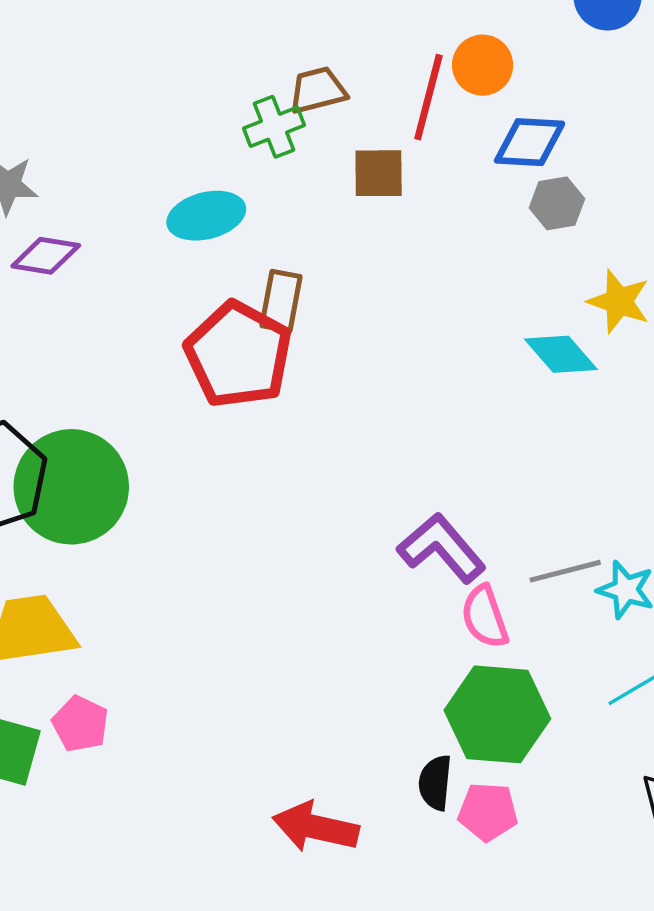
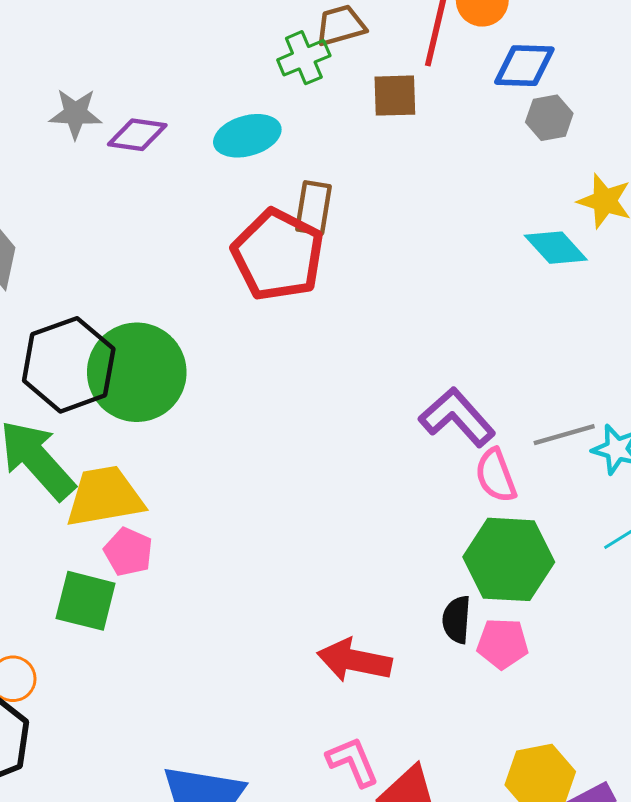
purple diamond: (46, 256) -> (137, 135), moved
pink pentagon: (80, 724) -> (128, 552), moved

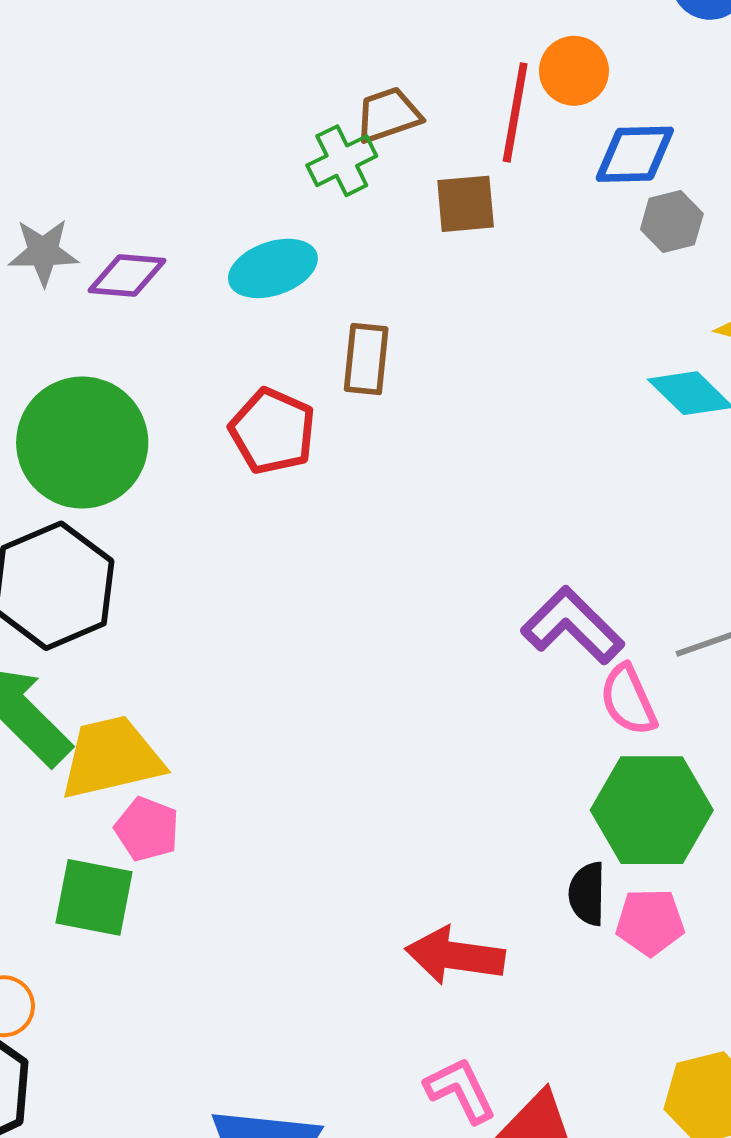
red pentagon: (278, 255) -> (273, 431), moved, size x0.7
green circle: (137, 372) -> (82, 443), moved

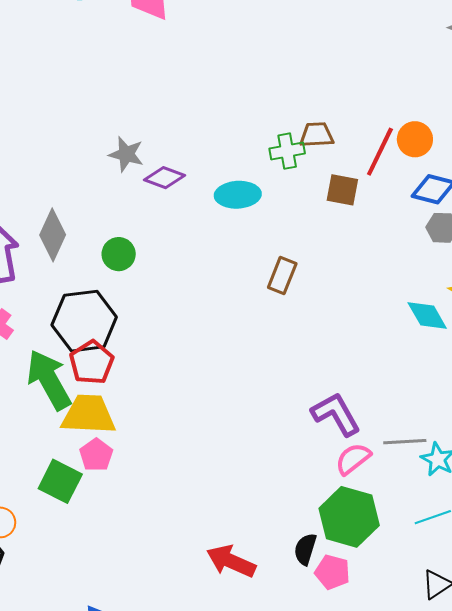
brown rectangle: (366, 359) -> (282, 276), moved
red pentagon: (273, 431) -> (92, 362), moved
green circle: (82, 443) -> (119, 254), size x0.5
pink semicircle: (628, 700) -> (353, 459), turned 60

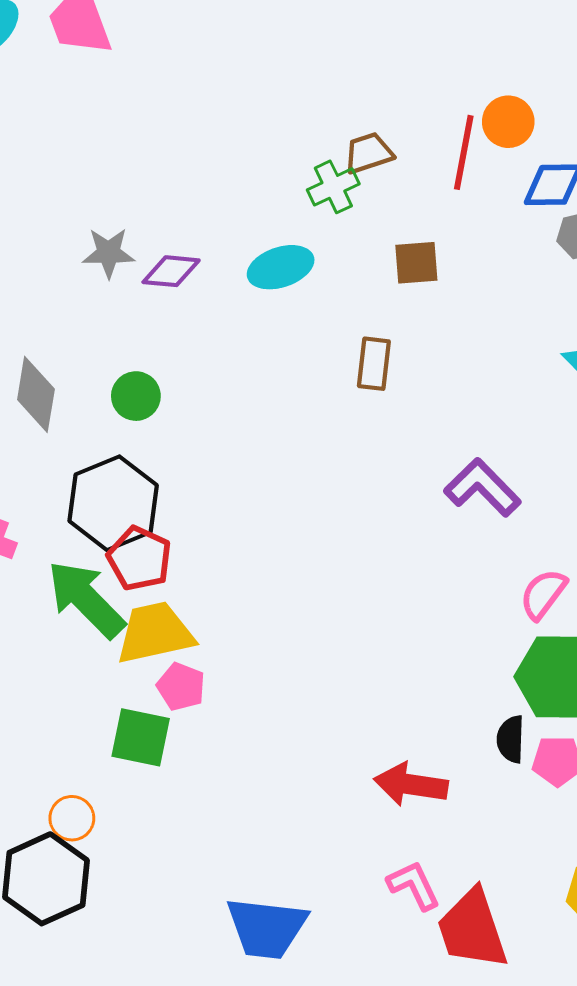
brown square: (342, 190) -> (416, 263), moved
purple L-shape: (336, 414) -> (482, 488), moved

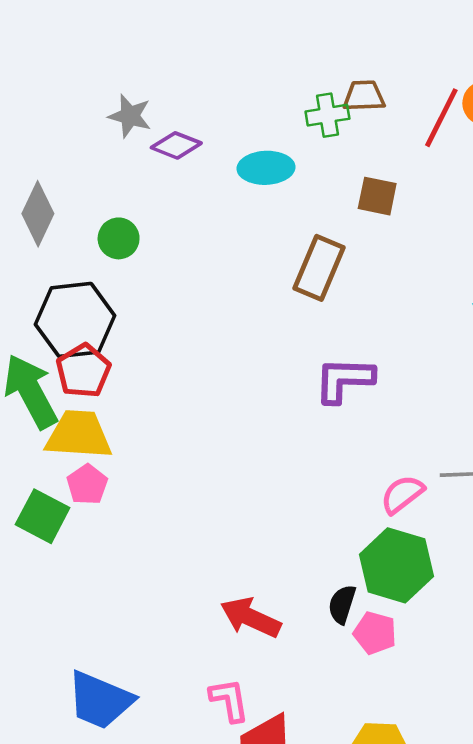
brown rectangle: (374, 364) -> (319, 268), size x1.4
purple L-shape: (482, 488) -> (344, 380), moved, turned -60

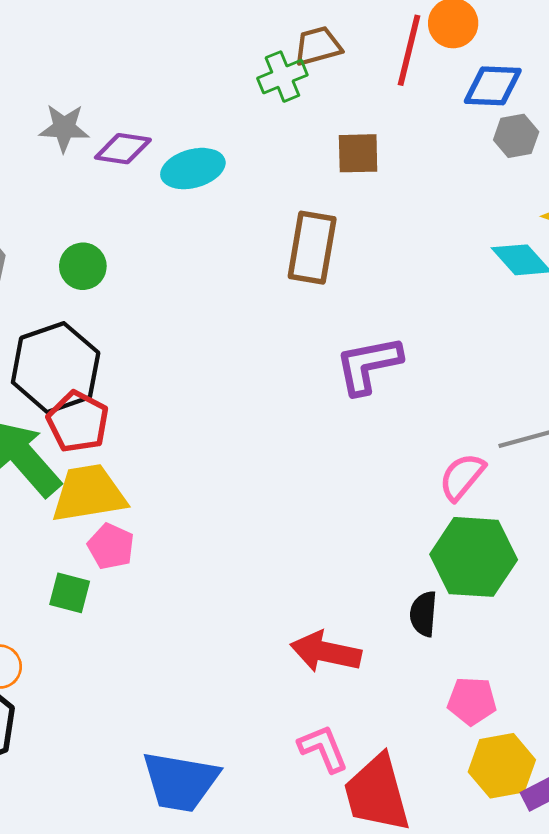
cyan ellipse: (266, 168) -> (193, 169), moved
green square: (43, 516) -> (70, 593), size x0.7
pink pentagon: (375, 633) -> (472, 701), moved

